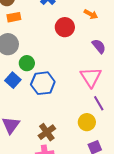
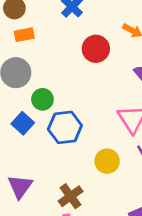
yellow circle: (87, 122) -> (107, 161), moved

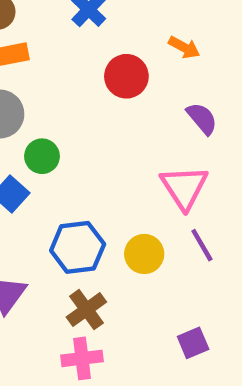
blue hexagon: (65, 127) -> (78, 247), moved

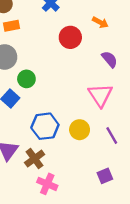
purple line: (202, 245) -> (112, 135), moved
brown cross: (86, 310) -> (35, 159), moved
pink cross: (82, 358) -> (47, 184), turned 30

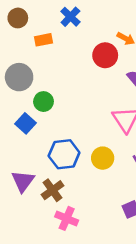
orange rectangle: (11, 26) -> (43, 40), moved
red circle: (70, 37) -> (105, 55), moved

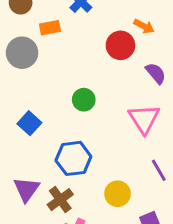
gray circle: (19, 77) -> (22, 53), moved
green circle: (43, 102) -> (84, 100), moved
yellow circle: (103, 158) -> (118, 194), moved

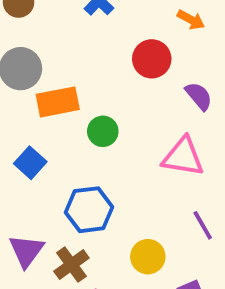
orange arrow: (144, 26) -> (191, 20), moved
orange rectangle: (50, 28) -> (58, 102), moved, size x1.5
pink triangle: (144, 119) -> (183, 157), turned -48

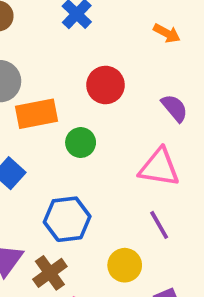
red circle: (152, 59) -> (105, 85), moved
purple line: (203, 225) -> (159, 225), moved

